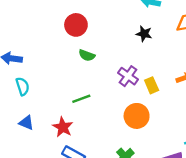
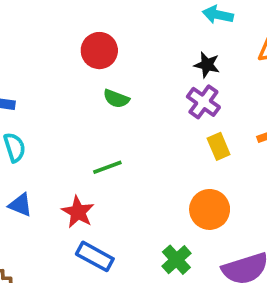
purple cross: (128, 76) -> (203, 102), moved
orange circle: (137, 116) -> (210, 209), moved

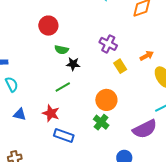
black star: (207, 65) -> (73, 64), moved
orange circle: (210, 209) -> (106, 100), moved
green cross: (176, 260) -> (101, 122), moved

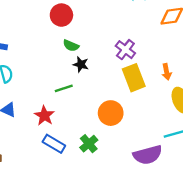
orange arrow: (147, 56) -> (167, 72), turned 96
yellow rectangle: (120, 66) -> (134, 78), size x1.6
green cross: (101, 122) -> (89, 144), moved

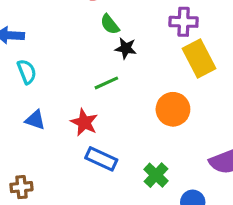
green semicircle: (71, 46) -> (110, 24), turned 35
purple cross: (125, 50) -> (184, 22), turned -30
green cross: (89, 144) -> (156, 175), moved

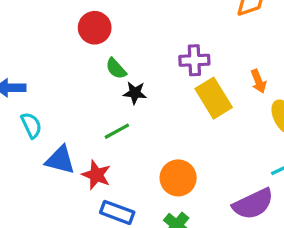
orange circle: (173, 109) -> (178, 178), moved
blue triangle: (35, 120) -> (60, 160), moved, size x1.4

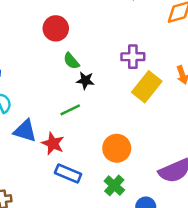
yellow rectangle: (214, 98) -> (147, 87), turned 68

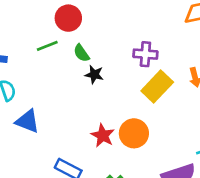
green line: (70, 110) -> (47, 46), moved
red star: (53, 144) -> (103, 136), moved
orange circle: (117, 148) -> (134, 133), moved

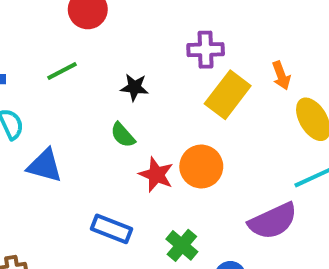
green line: (47, 46) -> (62, 71), moved
green semicircle: (81, 53) -> (123, 135), moved

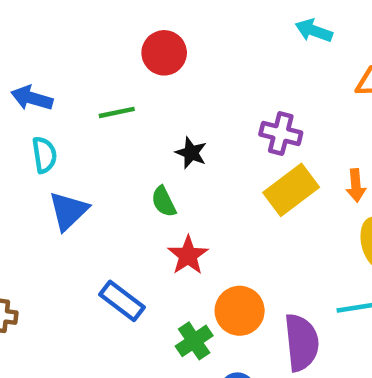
blue triangle: (45, 166) -> (68, 211), turned 45
orange circle: (201, 167) -> (240, 311), moved
purple semicircle: (273, 221) -> (301, 342), turned -87

